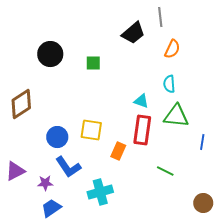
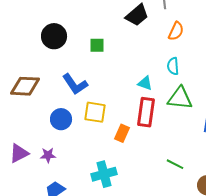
brown diamond: (21, 104) -> (25, 86), turned 36
blue L-shape: (68, 167) -> (75, 84), moved
green line: (165, 171) -> (175, 164), moved
purple star: (45, 183) -> (48, 155), moved

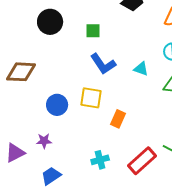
blue L-shape: (75, 84) -> (103, 64), moved
red rectangle: (146, 112) -> (142, 161), moved, turned 40
purple triangle: (19, 153) -> (15, 153), moved
cyan cross: (104, 174) -> (100, 160), size x0.7

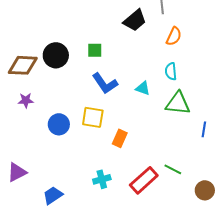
black circle: (50, 22) -> (56, 55), moved
brown diamond: (21, 72) -> (23, 65), moved
purple star: (44, 141) -> (26, 100), moved

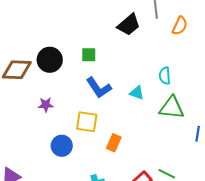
orange semicircle: (174, 36) -> (180, 26), moved
purple star: (26, 100) -> (46, 105), moved
blue circle: (59, 124) -> (62, 146), moved

